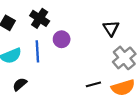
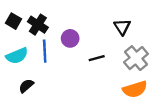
black cross: (40, 18) -> (38, 25), moved
black line: (93, 84) -> (97, 58), moved

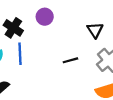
purple circle: (70, 38) -> (45, 17), moved

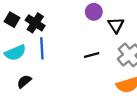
purple circle: (45, 17) -> (94, 12), moved

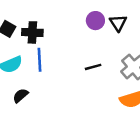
black cross: (35, 23) -> (32, 32), turned -30
black triangle: (116, 25) -> (118, 23), moved

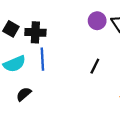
black line: (93, 67) -> (95, 66), turned -49

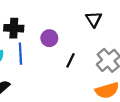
purple circle: (97, 21) -> (49, 38), moved

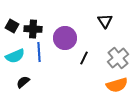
purple circle: (49, 38) -> (65, 38), size x1.5

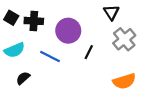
blue line: (39, 52) -> (50, 56), moved, turned -60
gray cross: (118, 58) -> (124, 39), moved

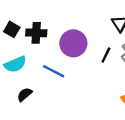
black line: (89, 52) -> (106, 55), moved

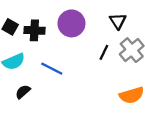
purple circle: (73, 43) -> (71, 23), moved

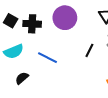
black line: (104, 52) -> (89, 50), moved

